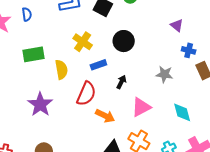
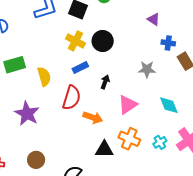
yellow cross: (83, 42) -> (75, 41), moved

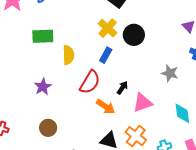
blue rectangle: (80, 68) -> (106, 55), turned -49
black arrow: (105, 82) -> (122, 88), moved
purple star: (27, 114) -> (43, 87), size x0.7
brown circle: (36, 160) -> (48, 128), moved

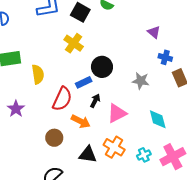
black circle: (134, 35) -> (102, 67), moved
blue rectangle: (106, 55) -> (84, 82), moved, turned 42
brown circle: (48, 128) -> (54, 138), moved

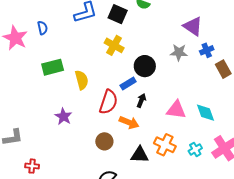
purple triangle: (154, 32) -> (193, 26), size x1.5
blue cross: (165, 57) -> (207, 50), turned -32
gray star: (141, 81) -> (179, 52), moved
pink triangle: (117, 113) -> (176, 110), moved, turned 40

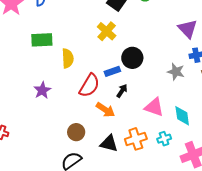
gray star: (179, 52) -> (176, 72), moved
brown circle: (104, 141) -> (76, 132), moved
orange cross: (165, 145) -> (136, 139), turned 35
cyan cross: (195, 149) -> (164, 139), moved

